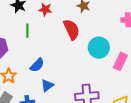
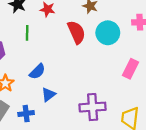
cyan circle: (99, 48) -> (108, 33), moved

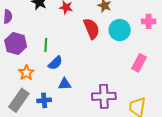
green line: (27, 33) -> (46, 45), moved
blue triangle: (48, 95) -> (65, 84), turned 32

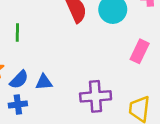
blue semicircle: (55, 63) -> (19, 80), moved

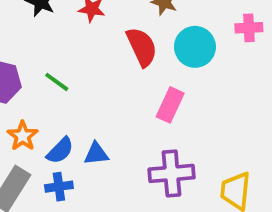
green line: (17, 32) -> (57, 82), turned -54
pink rectangle: (140, 51) -> (170, 105), moved

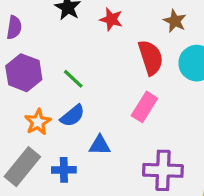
pink rectangle: (170, 105) -> (144, 107), moved
blue semicircle: (60, 151) -> (72, 116), moved

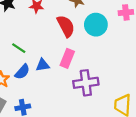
blue triangle: (100, 145) -> (43, 65), moved
purple cross: (163, 170) -> (86, 83), moved

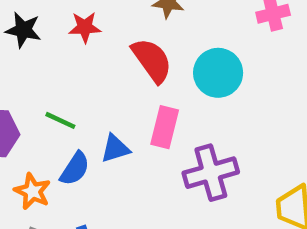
cyan circle: (96, 25) -> (218, 73), moved

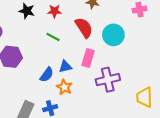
green line: (60, 120) -> (53, 37), moved
orange star: (33, 191) -> (64, 87), moved

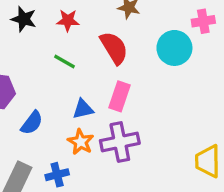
cyan circle: (113, 35) -> (174, 48), moved
blue semicircle: (47, 75) -> (32, 123), moved
purple cross: (108, 80) -> (120, 142), moved

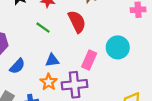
cyan circle: (174, 48) -> (118, 47), moved
pink rectangle: (119, 96) -> (89, 60), moved

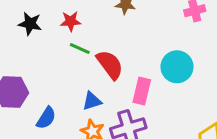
red semicircle: (77, 22) -> (110, 65), moved
green line: (43, 28) -> (80, 49), moved

